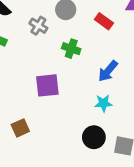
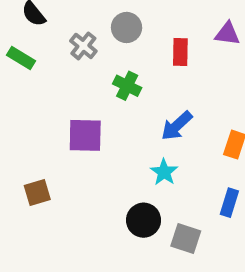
red rectangle: (104, 21) -> (180, 52), turned 48
cyan star: (103, 103) -> (164, 172), turned 30

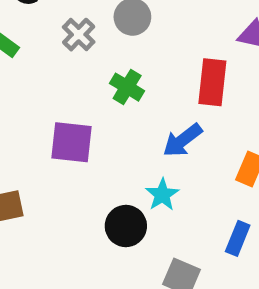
red rectangle: (180, 52) -> (212, 82), moved, size x1.4
black circle: (144, 220) -> (126, 226), moved

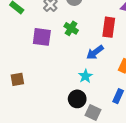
purple square: (71, 142) -> (42, 37), moved
black circle: (126, 226) -> (77, 99), moved

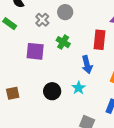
blue arrow: (95, 52) -> (87, 65), turned -66
black circle: (77, 99) -> (52, 91), moved

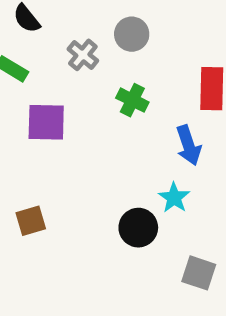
purple square: (35, 51) -> (46, 122), moved
black circle: (52, 91) -> (138, 228), moved

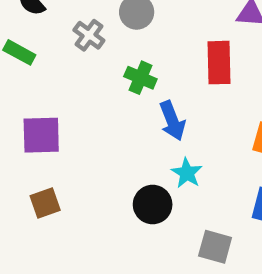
purple square: (46, 122) -> (41, 135), moved
blue arrow: (188, 145) -> (172, 121), moved

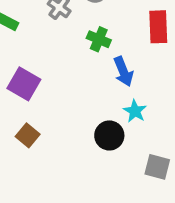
purple square: (41, 135) -> (24, 84), turned 32
brown square: (45, 203) -> (28, 135), turned -30

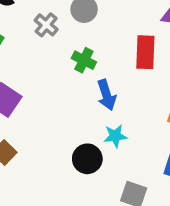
cyan star: (135, 111) -> (115, 136), turned 30

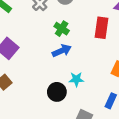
blue arrow: (107, 95) -> (62, 51), moved, turned -102

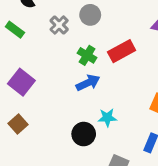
red rectangle: (101, 28) -> (122, 51), moved, turned 55

